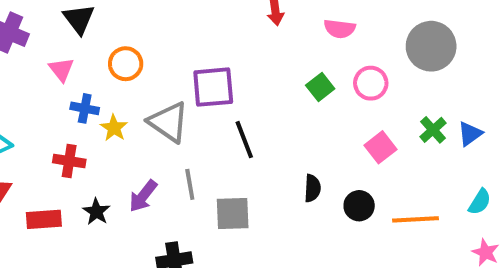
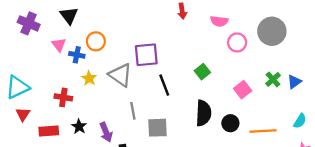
pink circle: (371, 83) -> (237, 42), moved
green square: (320, 87) -> (202, 72), moved
blue cross: (85, 108) -> (77, 55), moved
black semicircle: (312, 188) -> (203, 113), size x1.6
purple arrow: (143, 196) -> (106, 132), moved, turned -60

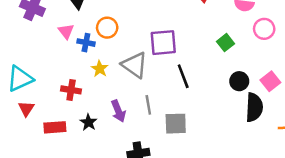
green square: (202, 72) -> (226, 43), moved
black semicircle: (203, 113) -> (254, 107), moved
black circle: (230, 123) -> (239, 81), moved
purple arrow: (106, 132) -> (118, 111), moved

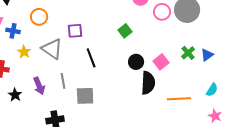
orange circle: (107, 28) -> (39, 17), moved
pink circle: (264, 29) -> (162, 12), moved
purple square: (163, 43) -> (75, 31), size x0.7

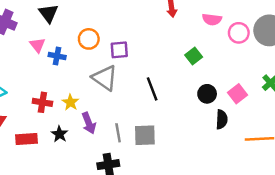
purple square: (75, 31) -> (119, 50), moved
yellow star: (24, 52) -> (70, 102), moved
gray line: (63, 81) -> (118, 133), moved
black semicircle: (148, 83) -> (222, 119), size x0.7

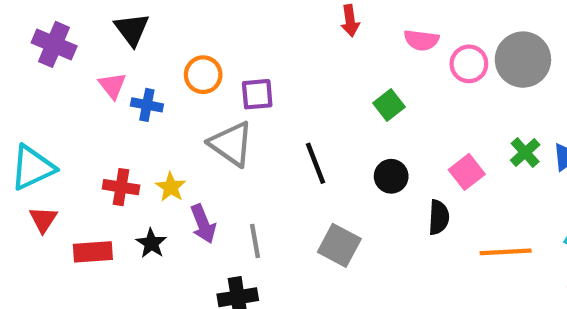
black circle: (207, 94) -> (391, 176), moved
gray square: (145, 135) -> (339, 245), moved, turned 30

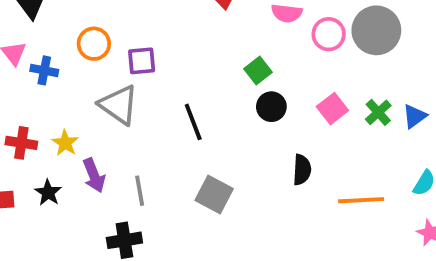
pink square: (467, 172) -> (332, 109), moved
black circle: (391, 176) -> (271, 107), moved

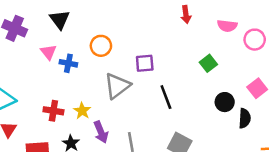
purple square: (142, 61) -> (145, 63), moved
gray triangle: (119, 105) -> (117, 86), turned 48
black circle: (271, 107) -> (225, 102), moved
black semicircle: (302, 170) -> (245, 118), moved

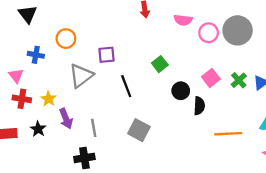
pink triangle: (48, 52) -> (16, 76), moved
green square: (208, 63) -> (160, 64), moved

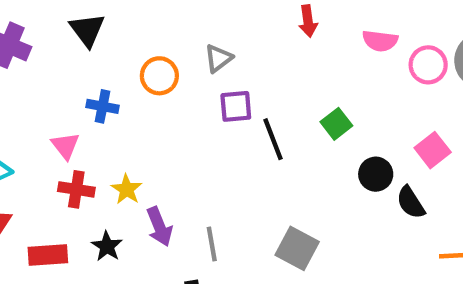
gray triangle: (81, 76) -> (218, 58), moved, size x0.6
black line: (126, 86) -> (273, 139), moved
black semicircle: (199, 106) -> (411, 203), turned 144

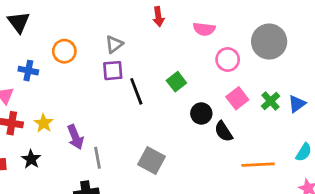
gray triangle: (218, 58) -> (114, 44), moved
pink circle: (428, 65) -> (228, 60), moved
purple arrow: (159, 227) -> (75, 137), moved

